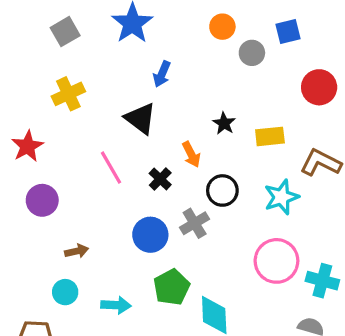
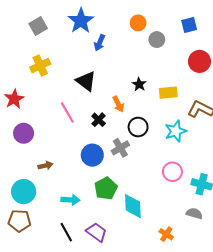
blue square: (288, 32) -> (189, 25), moved
blue arrow: (162, 74) -> (100, 43), moved
pink circle: (276, 261) -> (172, 172), size x0.7
cyan circle: (65, 292) -> (24, 192), moved, size x1.5

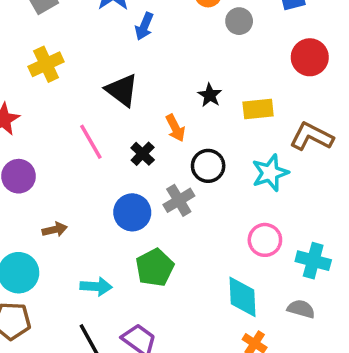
cyan diamond: (133, 206) -> (243, 297), moved

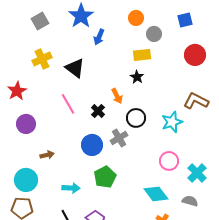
black triangle: (122, 90) -> (75, 68), moved
yellow rectangle: (258, 109) -> (142, 55), moved
cyan cross: (313, 261) -> (197, 173), turned 30
cyan diamond: (243, 297) -> (156, 194), turned -35

